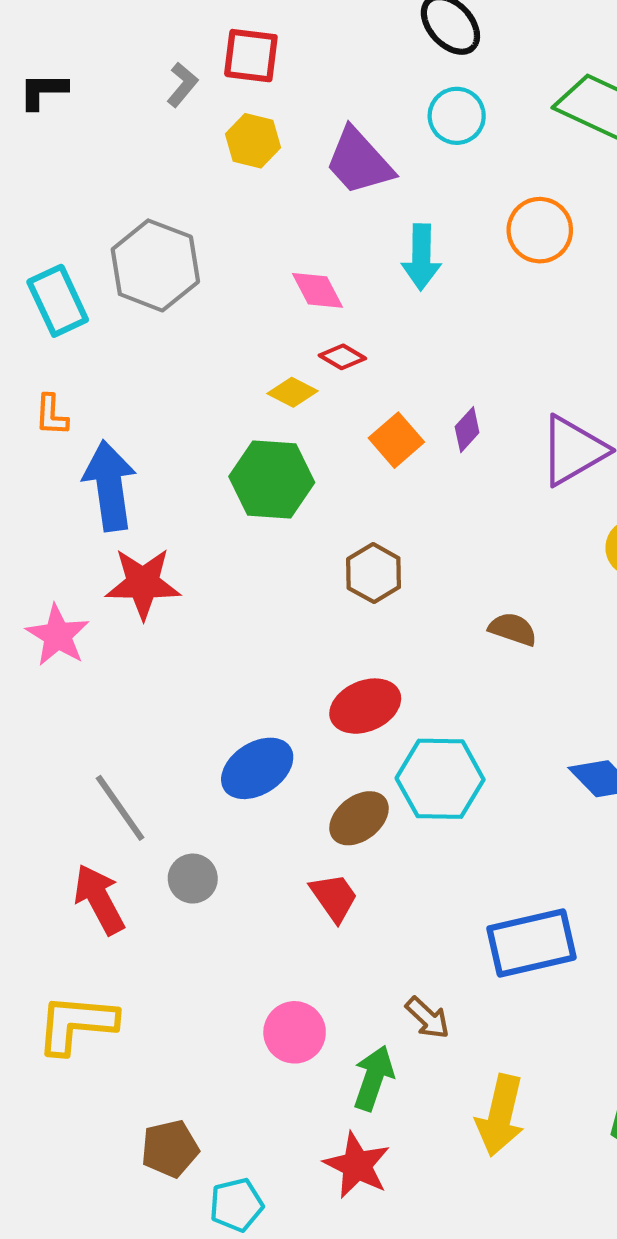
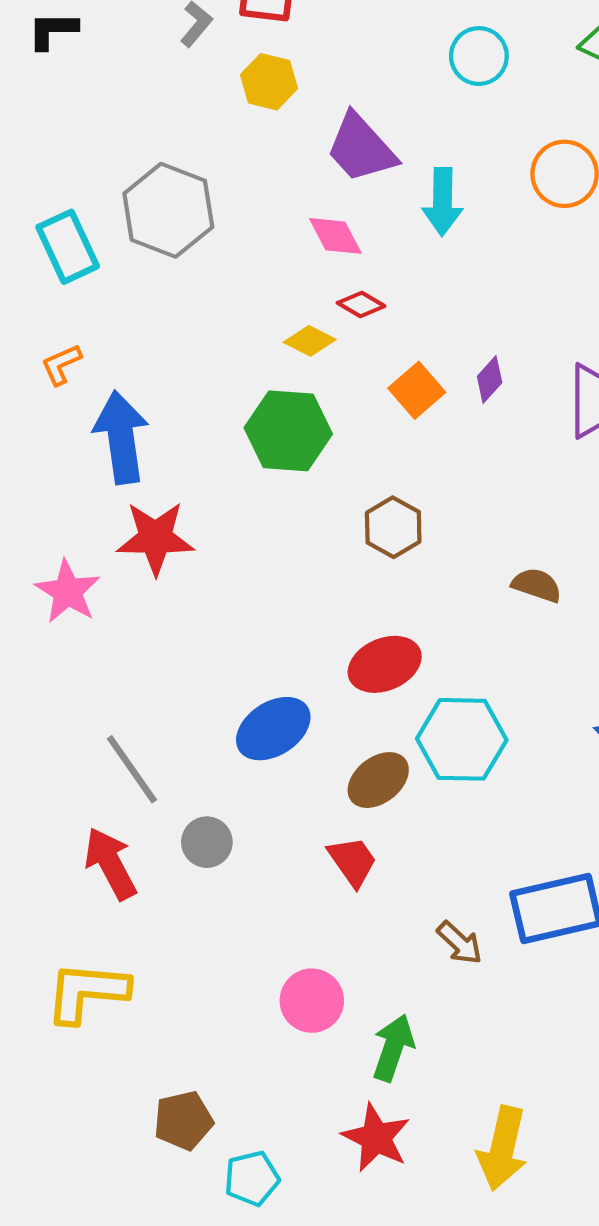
purple trapezoid: (359, 162) -> (361, 148), moved
orange L-shape: (51, 415) -> (61, 364), turned 63
brown arrow: (428, 1018) -> (460, 943), moved
yellow arrow: (500, 1115) -> (502, 1148), moved

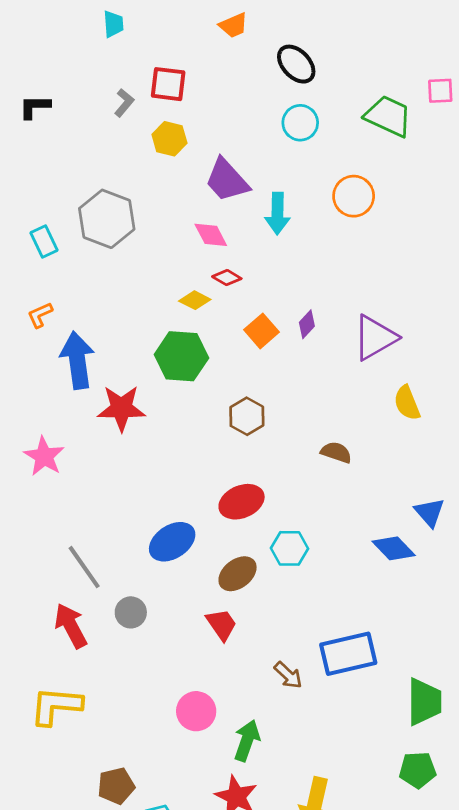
cyan rectangle: (68, 247) -> (44, 242), size x0.7
red star: (155, 538) -> (121, 408), moved
cyan hexagon: (462, 739) -> (290, 548), size x0.7

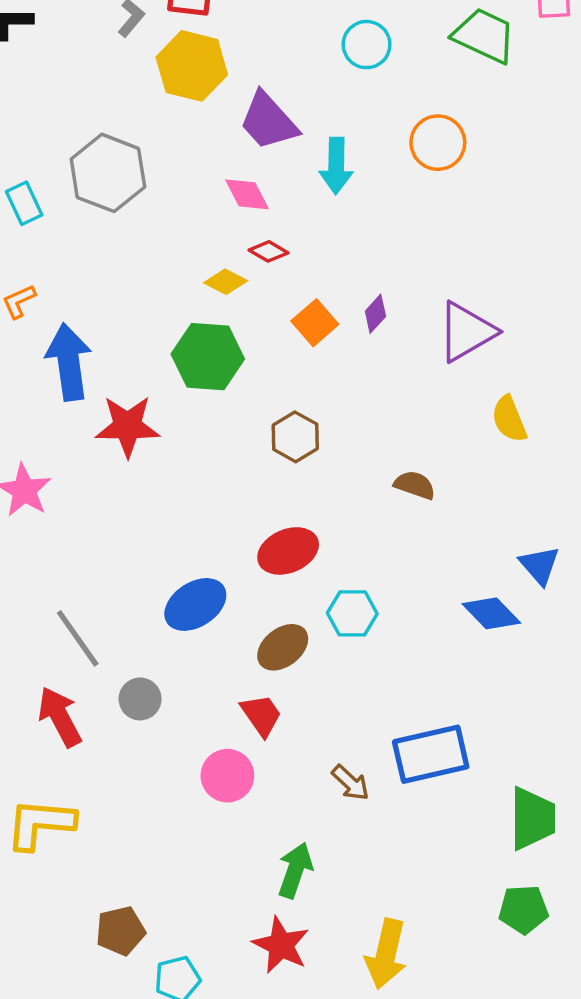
yellow hexagon: (169, 139) -> (192, 66), size x1.5
pink circle: (196, 711) -> (227, 776), moved

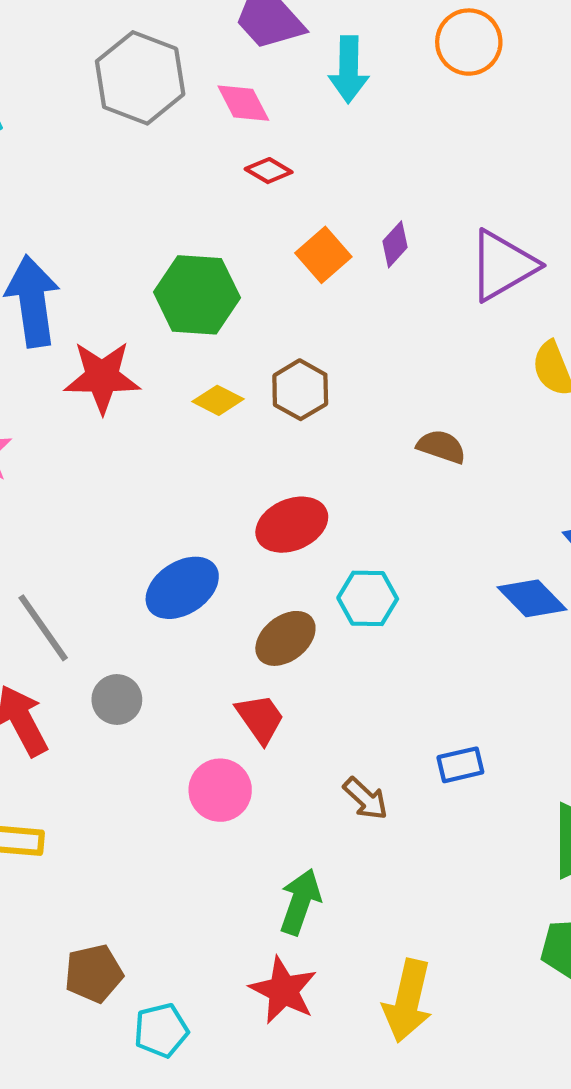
gray hexagon: (108, 173) -> (140, 78), moved
yellow diamond: (226, 282) -> (218, 400), moved
blue rectangle: (431, 754) -> (460, 765), size x0.5

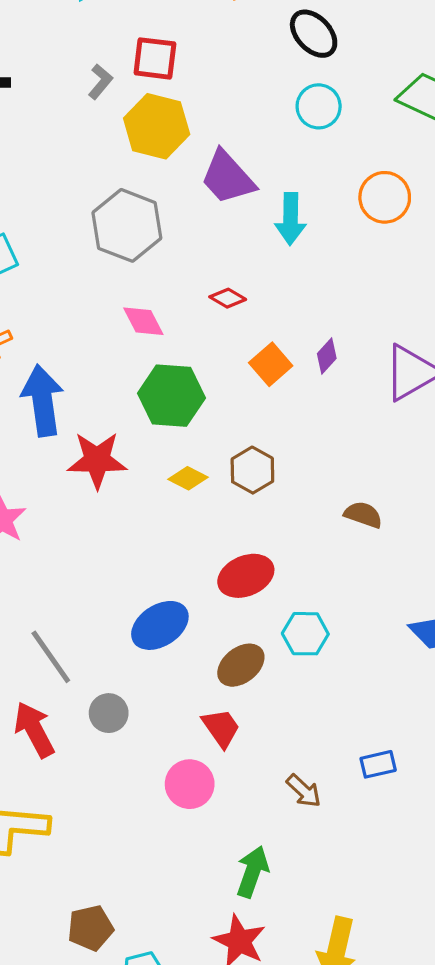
pink diamond: (243, 103) -> (143, 321), moved

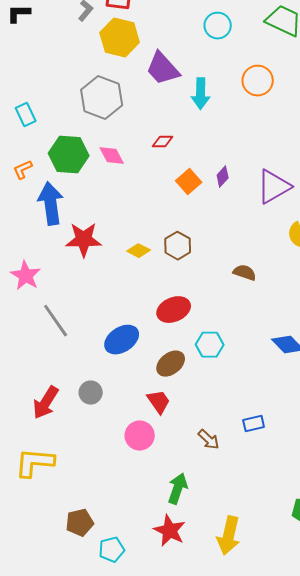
red diamond: (228, 298) -> (163, 142), turned -30
green hexagon: (171, 396) -> (69, 155), moved
gray line: (51, 657) -> (56, 321), moved
red arrow: (34, 730) -> (46, 403), turned -120

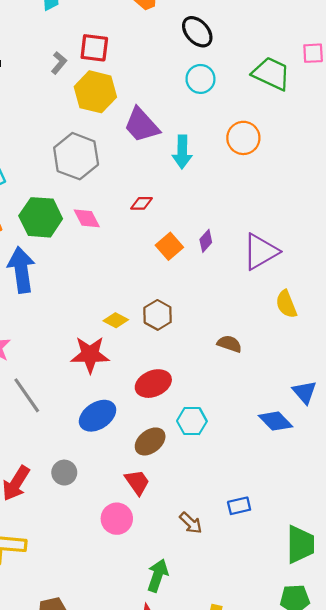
red star: (84, 240) -> (90, 355), moved

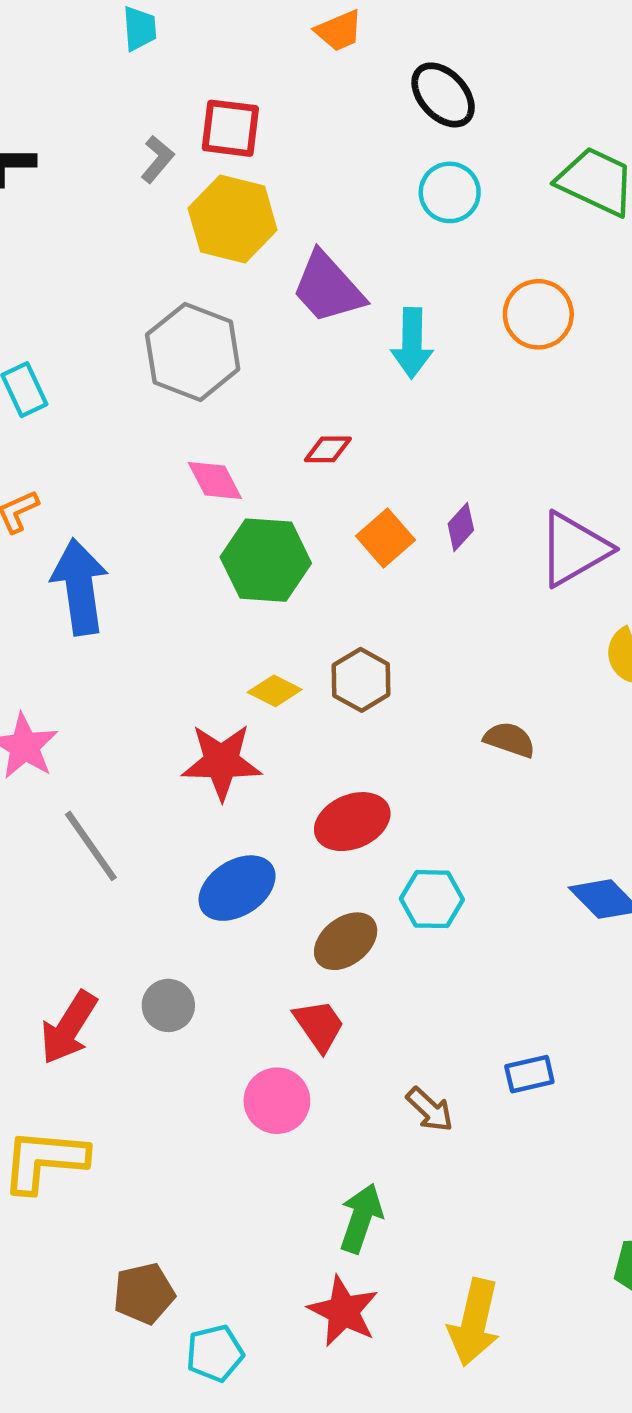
green hexagon: (41, 217) -> (266, 560), moved

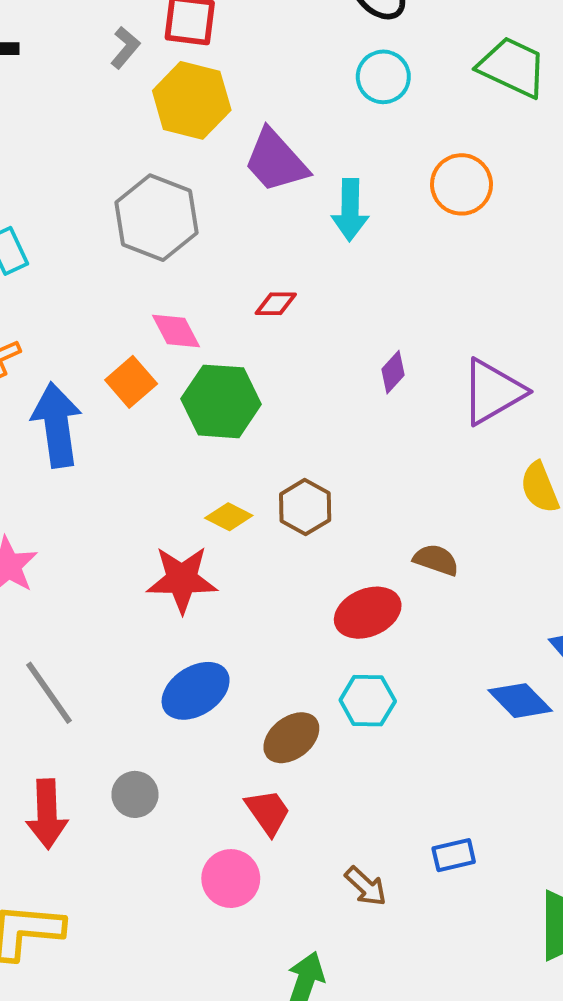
orange square: (385, 538) -> (131, 382), moved
red ellipse: (352, 822) -> (368, 613), moved
gray line: (91, 846) -> (49, 693), moved
red arrow: (69, 1028) -> (47, 814), turned -34

